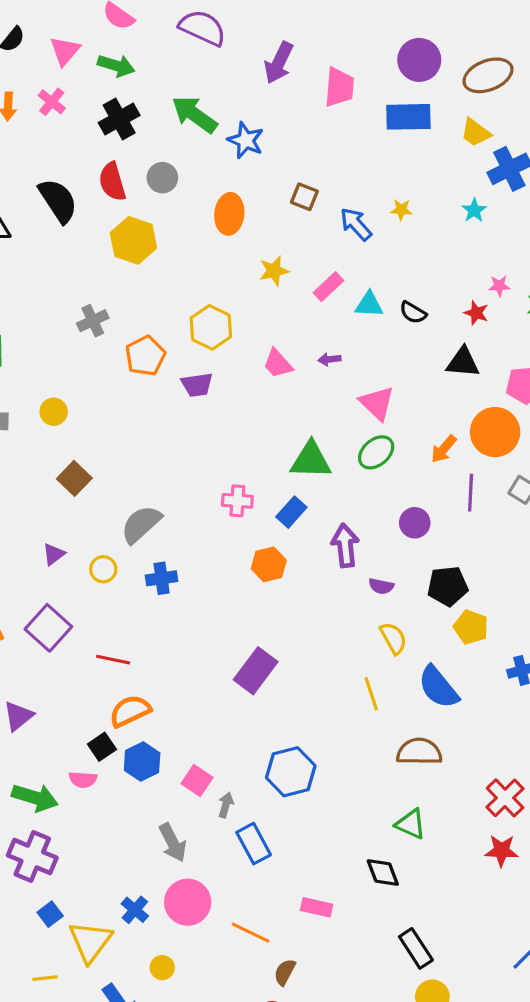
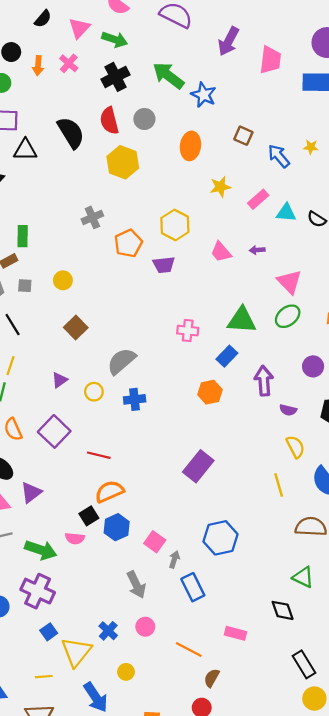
pink cross: (237, 501) -> (188, 331), moved
pink circle: (188, 902) -> (145, 627), size x0.6

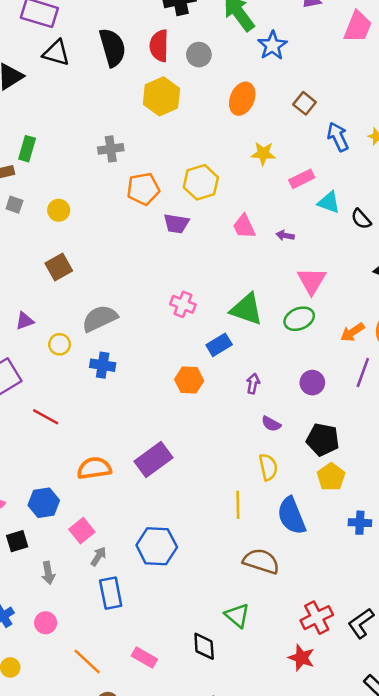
purple arrow: (264, 381) -> (253, 384), size x0.6
orange semicircle: (109, 492) -> (94, 468), moved
black square: (89, 516) -> (17, 541), moved
gray arrow: (136, 585) -> (48, 573), size x0.7

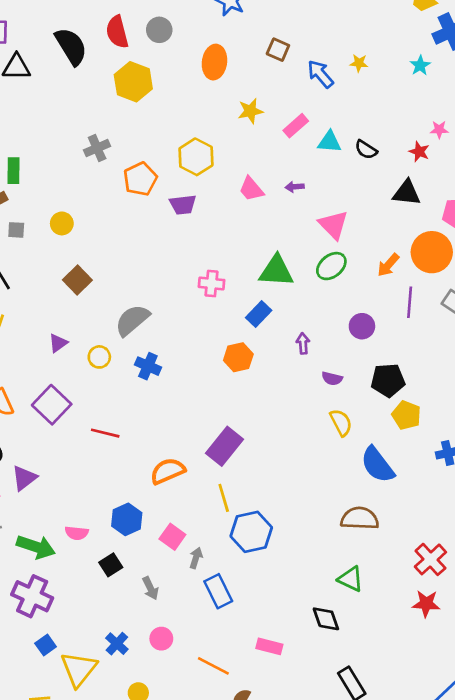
blue cross: (103, 365) -> (148, 366), turned 30
yellow line: (238, 505) -> (224, 498), moved

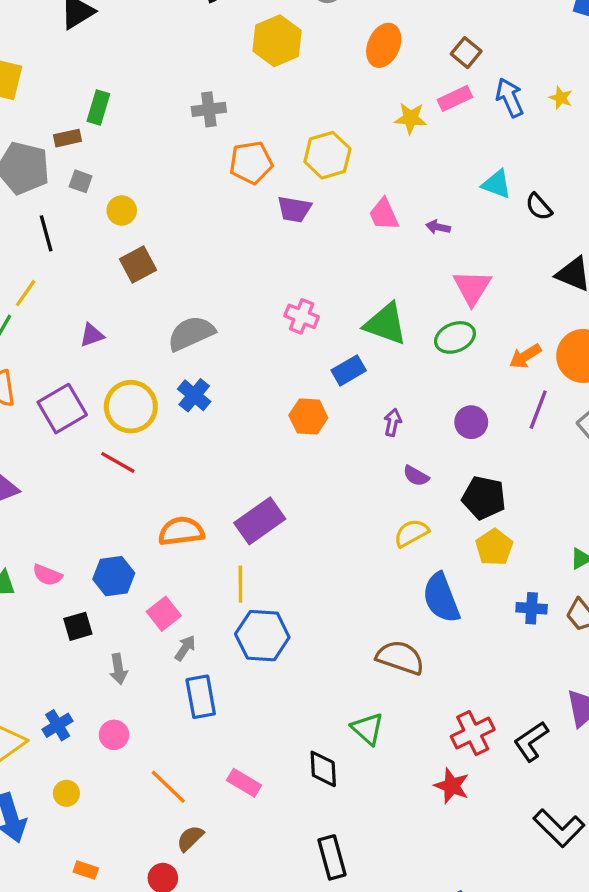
pink rectangle: (296, 126) -> (455, 98), moved
yellow circle: (62, 223) -> (122, 210), moved
yellow circle: (99, 357) -> (131, 407), moved, size x1.8
yellow semicircle: (341, 423) -> (411, 533), turned -108

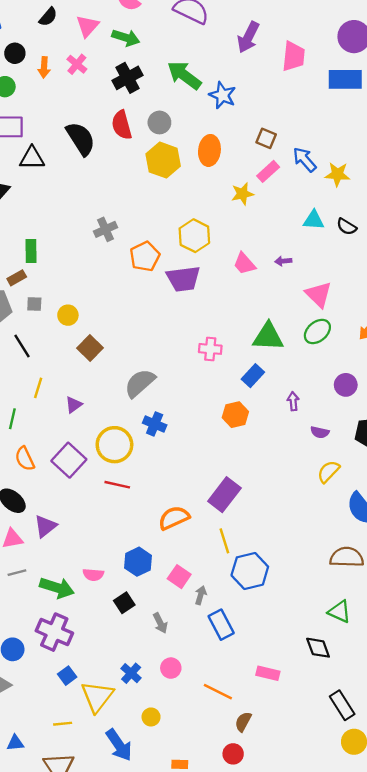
yellow hexagon: (277, 41) -> (163, 160), moved
yellow star: (561, 98) -> (337, 174), moved, size x1.5
purple trapezoid: (294, 209) -> (183, 279), size x1.4
yellow line: (26, 293) -> (38, 388), moved

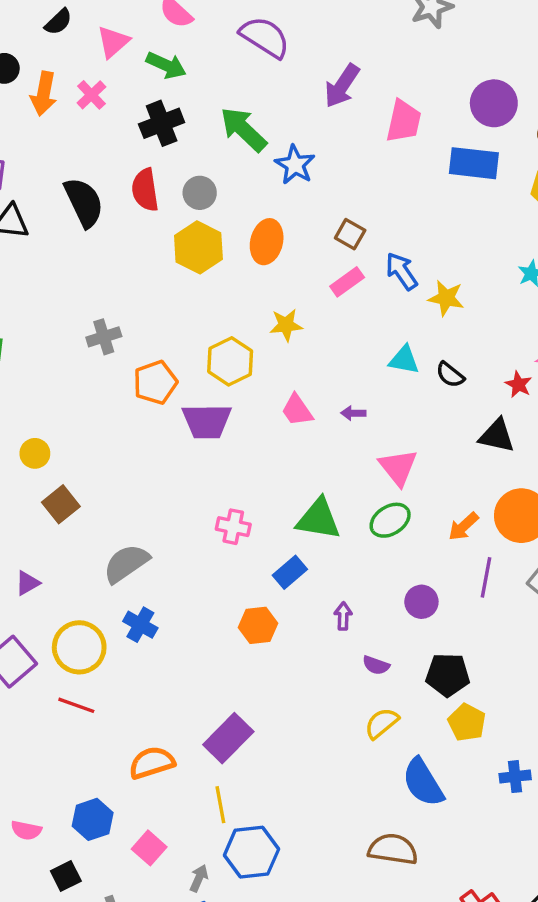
orange arrow: (44, 67) -> (44, 94), size x1.4
yellow star: (242, 194) -> (286, 325), moved
gray arrow: (201, 595) -> (199, 878), moved

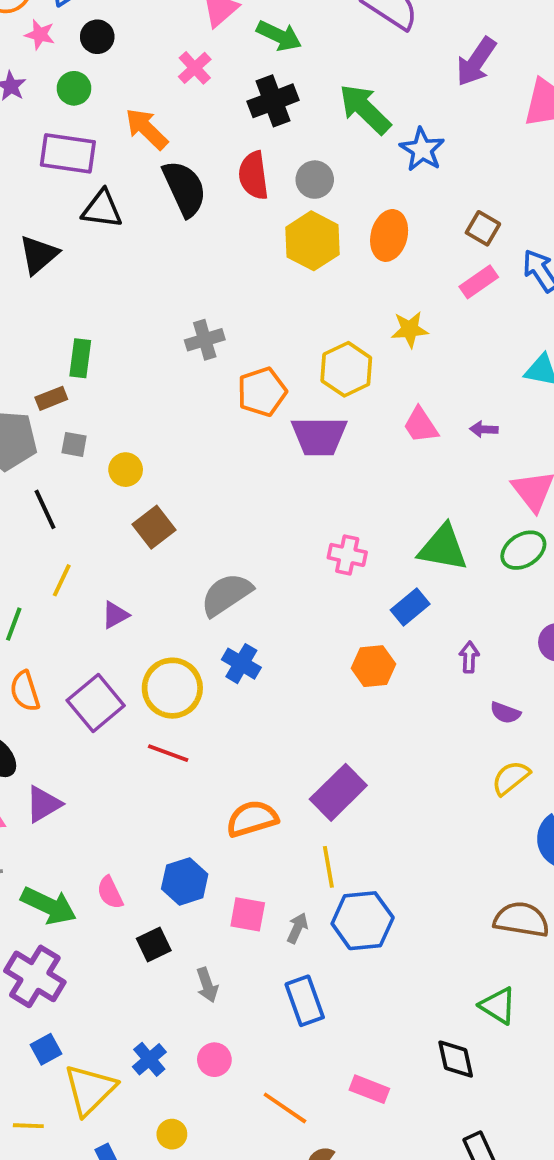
orange arrow: (44, 94) -> (147, 129), moved, turned 123
pink semicircle: (26, 830) -> (110, 893), turned 52
pink square: (149, 848) -> (248, 914), turned -32
gray arrow: (199, 878) -> (297, 928), moved

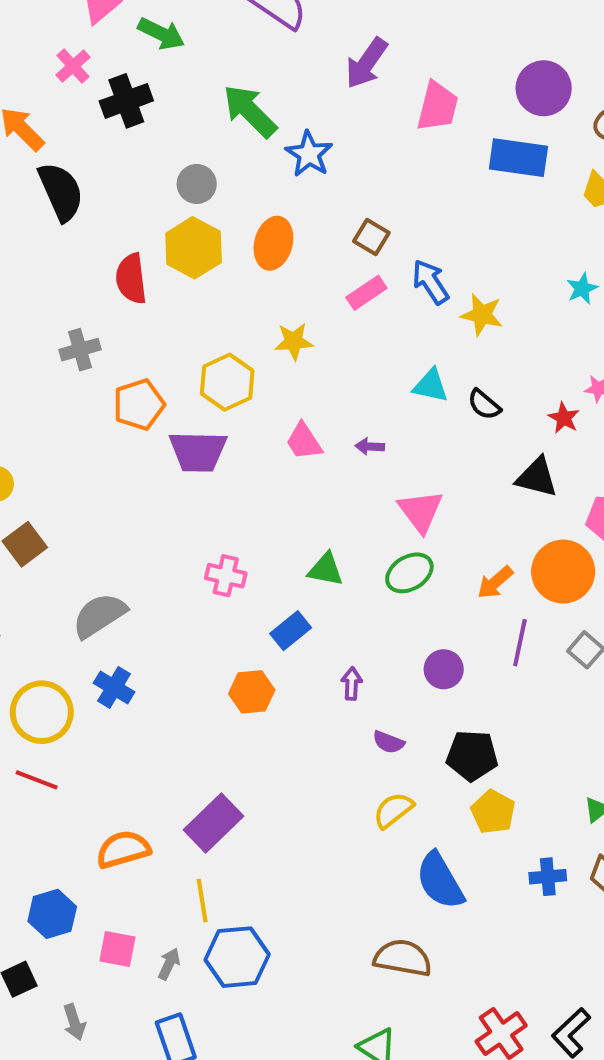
black cross: (273, 101) -> (126, 101), moved
red semicircle: (253, 175) -> (131, 279), moved
green triangle: (443, 548) -> (326, 569), size x0.7

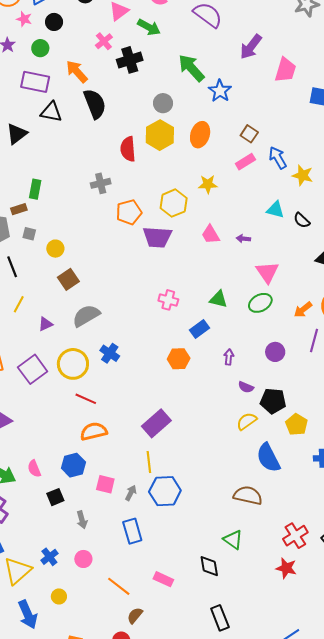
gray semicircle: (99, 615) -> (86, 316), moved
black pentagon: (472, 756) -> (273, 401), moved
red line: (37, 780) -> (86, 399), moved
orange semicircle: (123, 849) -> (94, 431), moved

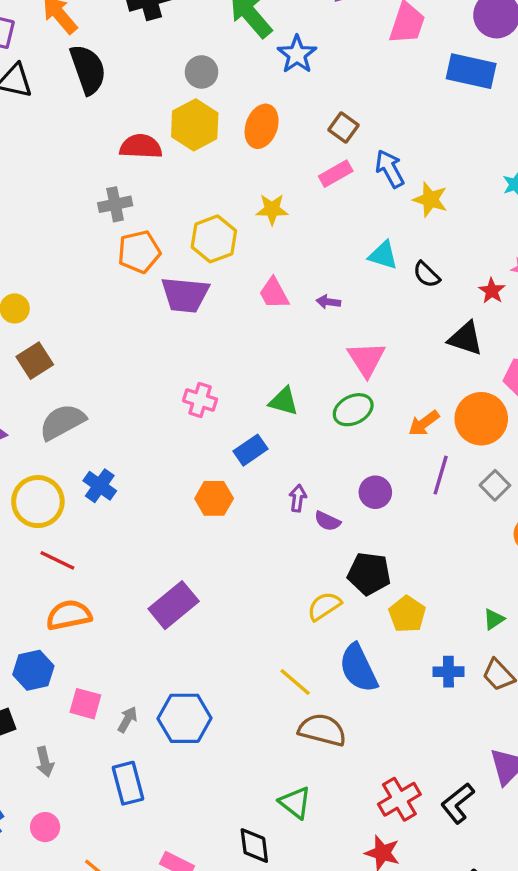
red semicircle: (128, 149) -> (141, 146), turned 95
gray cross: (101, 183) -> (115, 204), moved
purple semicircle: (246, 387) -> (327, 521), moved
yellow line: (149, 462) -> (295, 682), moved, turned -45

